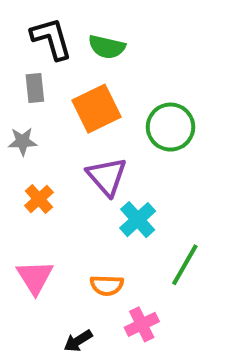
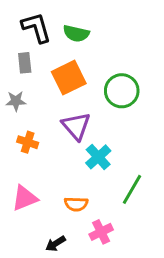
orange cross: (39, 199) -> (28, 142), turned -30
pink triangle: (35, 277) -> (25, 198), turned 40

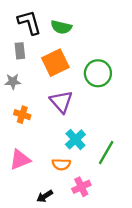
cyan cross: (98, 157) -> (75, 139), moved

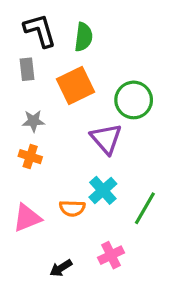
green semicircle: (61, 27) -> (84, 37), turned -96
gray star: (13, 82) -> (33, 121), moved
purple triangle: (61, 102) -> (106, 139), moved
orange semicircle: (61, 164) -> (72, 208), moved

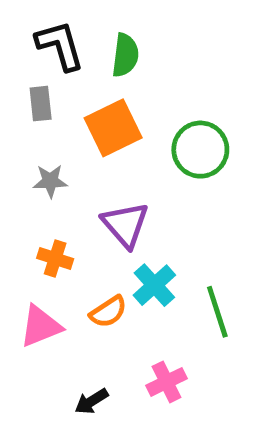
purple triangle: (106, 139) -> (125, 225), moved
orange cross: (30, 157) -> (55, 258), moved
orange semicircle: (72, 208) -> (108, 312), turned -35
green line: (145, 208) -> (217, 312), turned -48

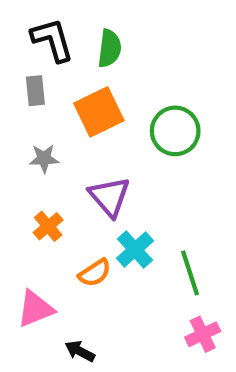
orange cross: (55, 258) -> (48, 226), turned 32
pink triangle: (41, 326) -> (35, 309), moved
pink cross: (166, 382) -> (203, 334), moved
black arrow: (91, 401) -> (80, 351), turned 60

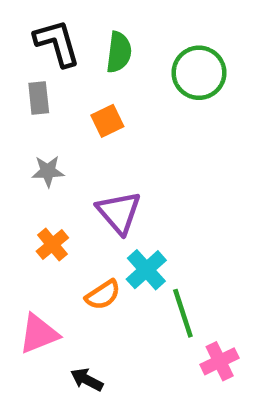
orange square: (99, 112) -> (107, 121), size x0.6
green circle: (175, 131) -> (199, 73), moved
green line: (190, 273) -> (183, 313), moved

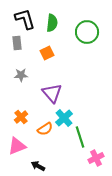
orange cross: (52, 245) -> (21, 117), moved

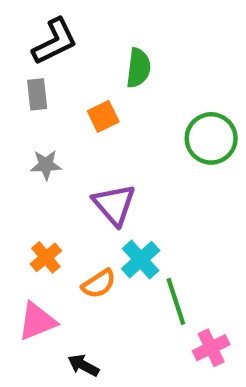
black L-shape: (25, 19) -> (55, 41), turned 80
green semicircle: (52, 23) -> (138, 68), moved
green circle: (87, 32) -> (211, 138), moved

